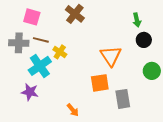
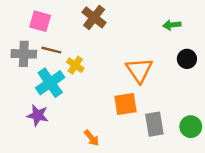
green arrow: (137, 20) -> (172, 25), turned 96
black circle: (144, 40) -> (187, 59), moved
green circle: (152, 71) -> (191, 127), moved

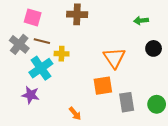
brown cross: (94, 17) -> (77, 14), turned -36
gray cross: (24, 54) -> (19, 44), turned 36
yellow cross: (75, 65) -> (62, 54), turned -32

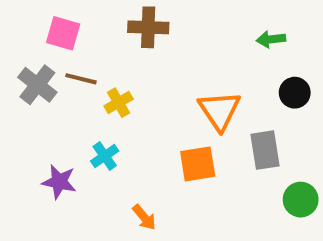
yellow cross: (62, 54) -> (119, 103), turned -32
cyan cross: (41, 68) -> (105, 156), moved, size x0.6
gray rectangle: (127, 102) -> (265, 150), moved

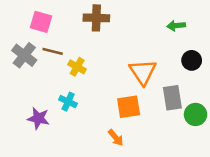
yellow cross: (119, 103) -> (77, 67), turned -30
cyan cross: (105, 156) -> (68, 102), turned -30
green circle: (301, 200) -> (195, 114), moved
orange arrow: (144, 217) -> (116, 138), moved

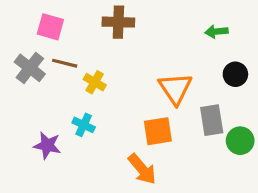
orange arrow: (116, 138) -> (142, 169), size x1.5

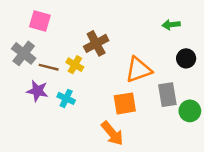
brown cross: (118, 22) -> (96, 43), moved, turned -30
brown line: (65, 63) -> (49, 67), moved
orange triangle: (175, 88) -> (139, 70), turned 44
purple star: (47, 145) -> (37, 91), moved

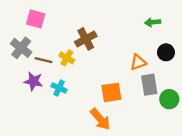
orange triangle: (139, 70) -> (138, 62), moved, size x0.7

